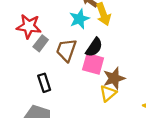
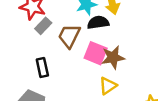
black semicircle: (94, 47) -> (98, 22), moved, turned -138
brown star: (114, 78) -> (113, 57), moved

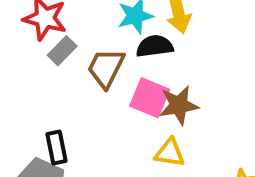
black rectangle: (42, 67) -> (56, 148), moved
yellow triangle: (108, 86) -> (170, 153), turned 42

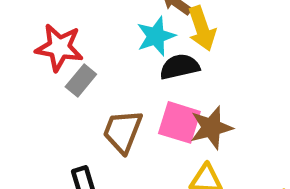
brown trapezoid: (106, 68) -> (123, 131), moved

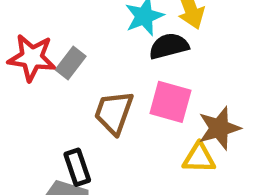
red star: (59, 47) -> (32, 58), moved
brown star: (211, 128) -> (219, 128), moved

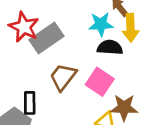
gray rectangle: (71, 63) -> (47, 38), size x1.6

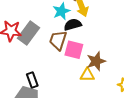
brown trapezoid: (63, 77) -> (58, 40), moved

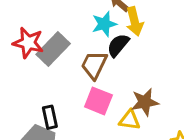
black semicircle: (73, 25) -> (118, 45), turned -42
pink square: (74, 50) -> (98, 101), moved

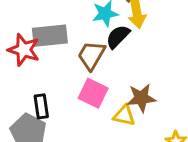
red star: (28, 43) -> (24, 50), moved
gray rectangle: (53, 49) -> (50, 36), turned 36

